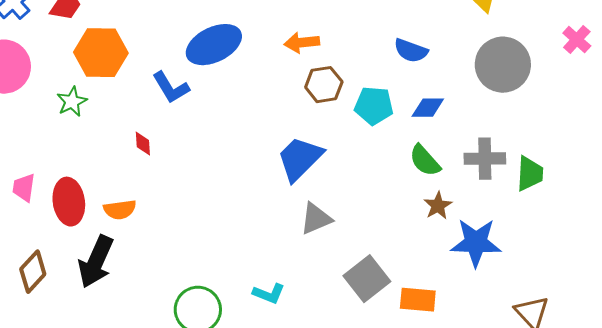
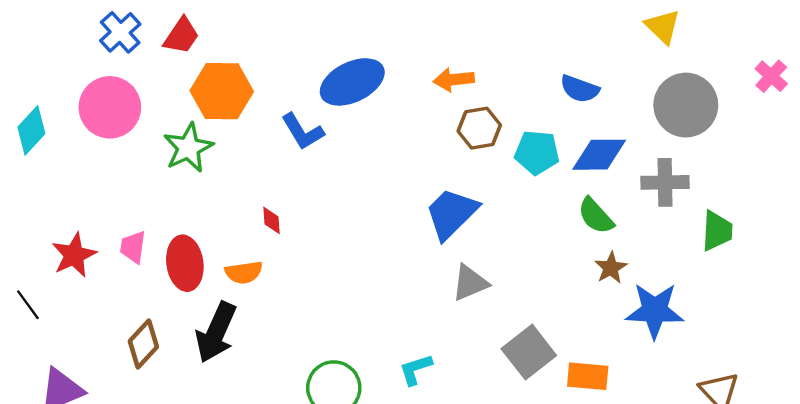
green star: (72, 102) -> (188, 148), size x1.4
blue diamond: (428, 108) -> (599, 155), size x1.4
red diamond: (143, 144) -> (271, 220), moved
gray cross: (485, 159) -> (665, 182), moved
cyan L-shape: (269, 294) -> (416, 369), turned 140

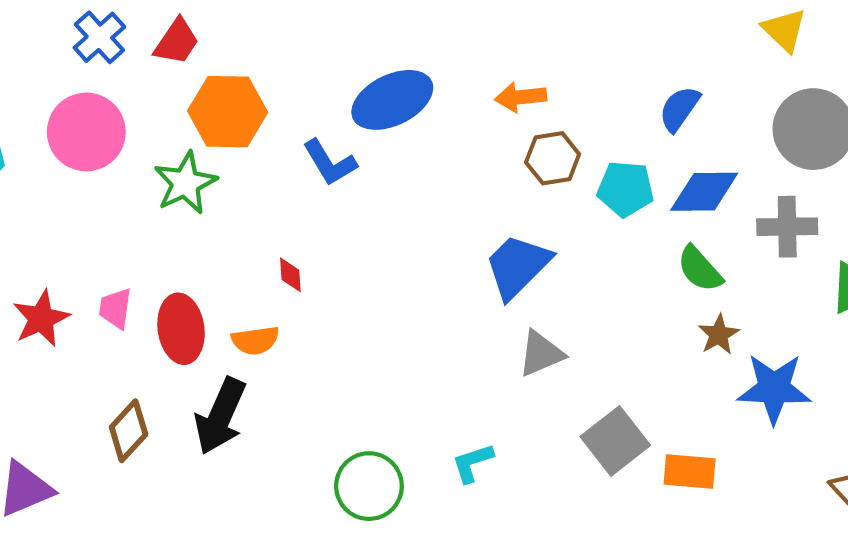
blue semicircle: (580, 89) -> (679, 109), turned 105

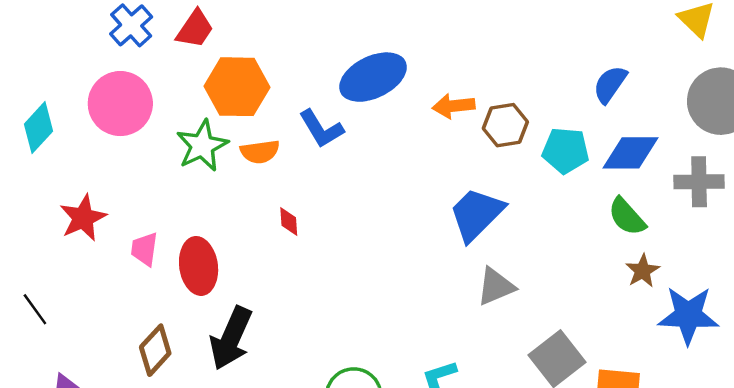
orange arrow: (521, 97) -> (454, 106), moved
red star: (41, 319) -> (83, 218), moved
orange semicircle: (255, 340) -> (260, 152), moved

